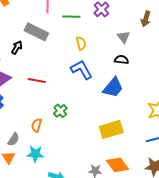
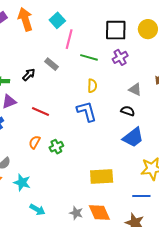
gray rectangle: (36, 32) -> (52, 64), size x0.6
gray triangle: (124, 37) -> (135, 89), turned -40
blue trapezoid: (113, 88) -> (133, 137), moved
orange semicircle: (36, 125) -> (35, 142), moved

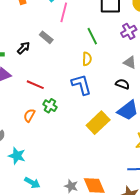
green line: (89, 57) -> (92, 36), moved, turned 48
purple cross: (120, 57) -> (129, 31), moved
green cross: (56, 147) -> (50, 106), moved, turned -32
yellow rectangle: (102, 176) -> (98, 123), moved, turned -40

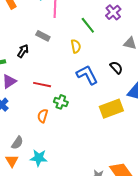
purple cross: (129, 31) -> (113, 12), moved
yellow semicircle: (87, 59) -> (76, 46), moved
black semicircle: (122, 84) -> (116, 68), moved, turned 40
yellow rectangle: (98, 123) -> (111, 109), turned 35

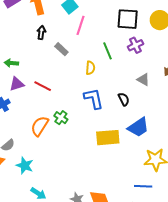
black arrow: (23, 51) -> (41, 33), moved, turned -40
red line: (42, 85) -> (43, 86), moved
orange semicircle: (43, 116) -> (40, 126), size x1.5

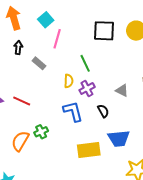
purple cross: (135, 45) -> (87, 89), moved
green cross: (61, 118) -> (41, 132), turned 32
blue trapezoid: (138, 127) -> (119, 138), turned 30

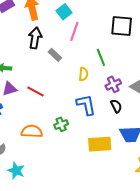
black arrow: (18, 48) -> (35, 38), size x1.5
purple cross: (87, 89) -> (113, 84), moved
green cross: (41, 132) -> (61, 124), moved
orange semicircle: (20, 141) -> (32, 131), turned 60

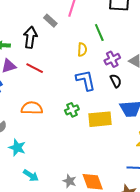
black arrow: (35, 38) -> (30, 37), moved
gray rectangle: (55, 55) -> (50, 21), moved
green cross: (61, 124) -> (72, 110), moved

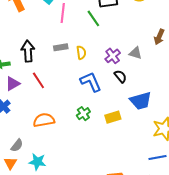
gray rectangle: (50, 21) -> (61, 47), moved, turned -40
green line: (99, 33) -> (93, 18), moved
red line: (35, 68) -> (38, 80), turned 42
yellow rectangle: (100, 119) -> (113, 117), size x0.7

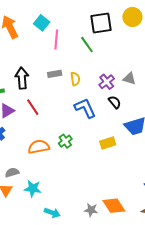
green cross: (83, 114) -> (65, 141), moved
gray semicircle: (17, 145) -> (12, 172), turned -144

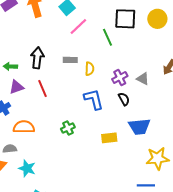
pink line: (56, 40) -> (78, 27), turned 30
orange semicircle: (39, 147) -> (24, 127), moved

